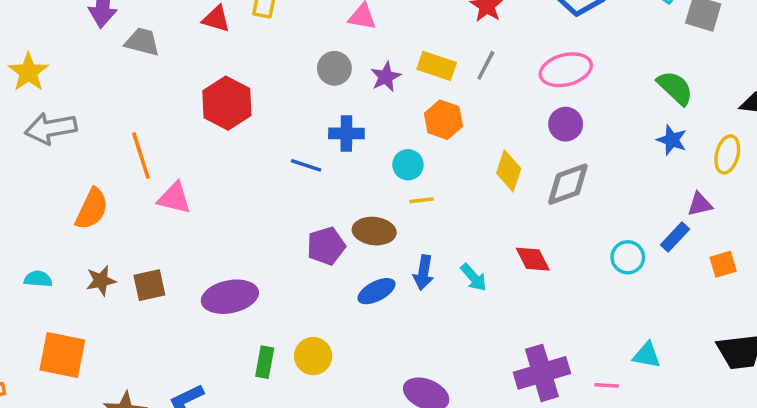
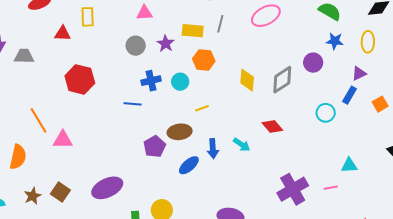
purple circle: (566, 124) -> (313, 63), moved
cyan circle: (408, 165) -> (180, 82), moved
brown square: (149, 285) -> (60, 192), turned -30

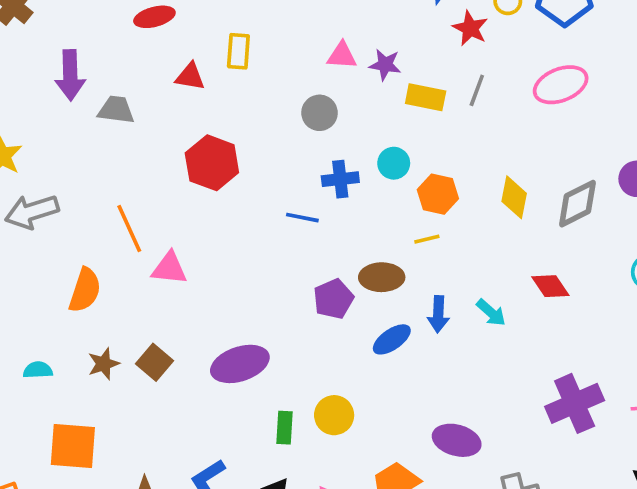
purple star: (166, 44) -> (385, 65), moved, turned -30
orange hexagon: (204, 60) -> (438, 194), moved
cyan circle: (180, 82) -> (394, 163), moved

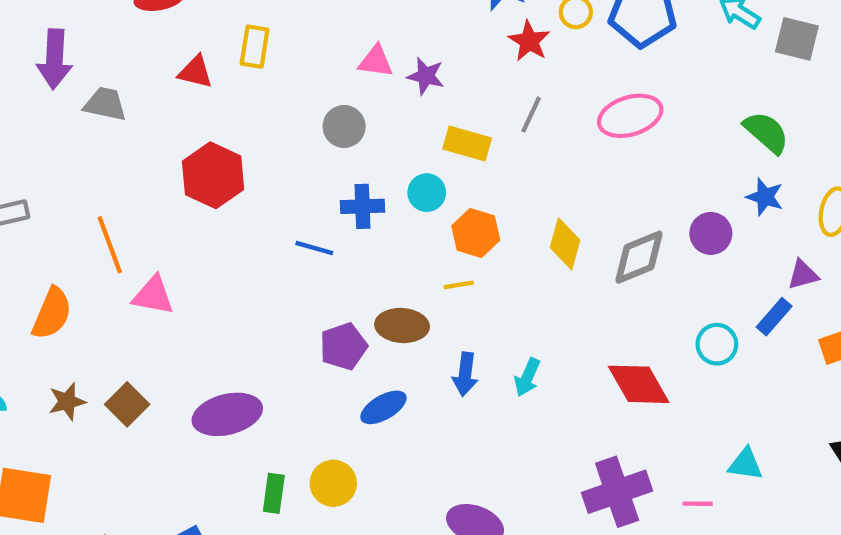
yellow rectangle: (426, 97) -> (467, 144), moved
red diamond: (550, 286) -> (639, 384), moved, size x1.4
cyan arrow: (491, 313) -> (527, 377), turned 68
blue ellipse: (392, 339) -> (383, 407), moved

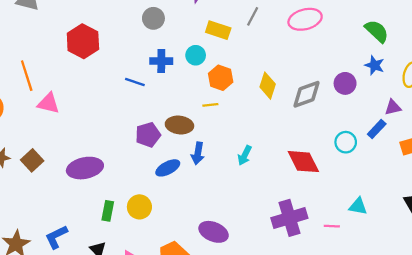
blue arrow: (465, 374) -> (198, 153), moved

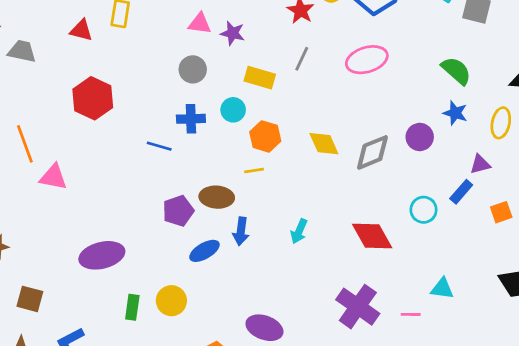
gray circle: (153, 18) -> (193, 69), moved
yellow diamond: (268, 86) -> (324, 144), turned -40
brown square: (32, 160) -> (30, 299), moved, turned -30
purple cross: (289, 218) -> (358, 307), turned -36

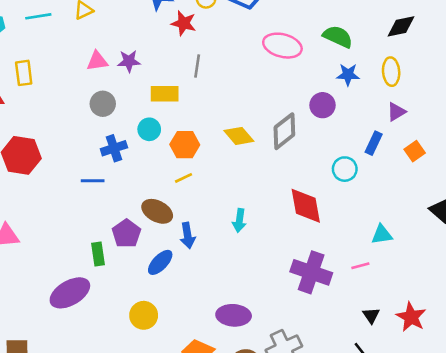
pink ellipse: (367, 60) -> (282, 46), moved, turned 48
purple triangle: (480, 164) -> (396, 112), moved
brown ellipse: (217, 197) -> (157, 211), turned 40
red diamond: (372, 236) -> (306, 206), turned 36
green rectangle: (132, 307) -> (98, 254), moved

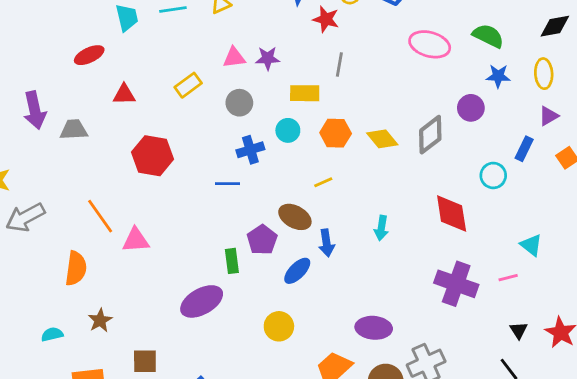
yellow rectangle: (24, 73) -> (188, 85), moved, turned 60
orange hexagon: (185, 145) -> (336, 133), moved
cyan triangle: (382, 234) -> (531, 245), turned 45

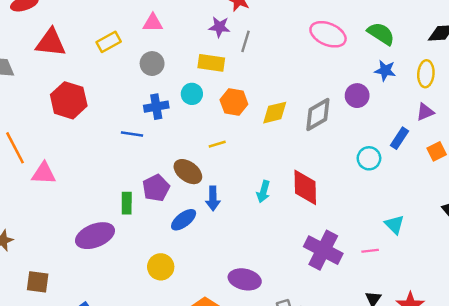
purple star: (268, 58) -> (219, 27), moved
red triangle: (124, 94) -> (51, 43), size x1.5
yellow diamond: (382, 139) -> (275, 113), turned -72
red diamond: (452, 214) -> (305, 187), moved

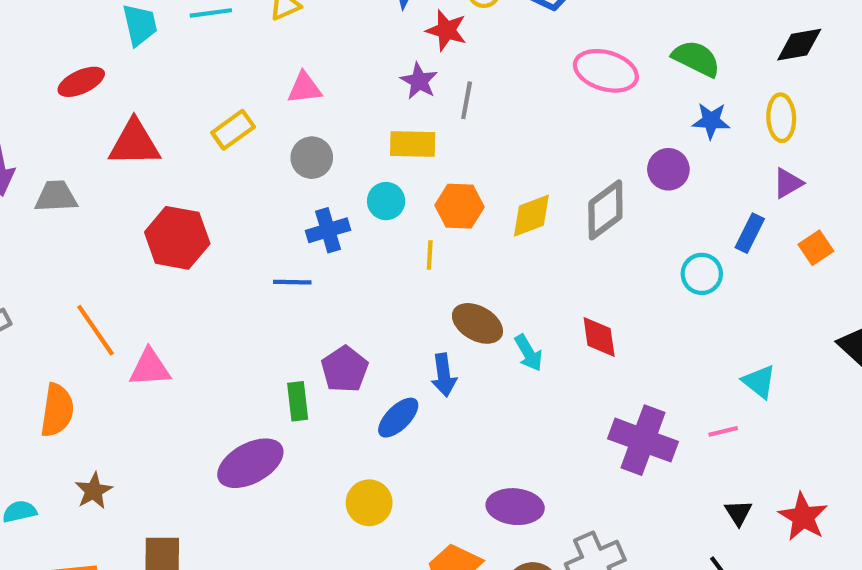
purple star: (219, 27) -> (419, 81), turned 30
yellow line: (217, 144) -> (430, 255), moved, turned -63
brown ellipse: (188, 172) -> (477, 323), moved
red diamond: (305, 187) -> (599, 337), size x0.7
cyan arrow: (263, 192) -> (529, 353), turned -40

